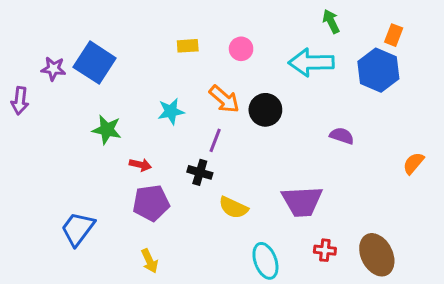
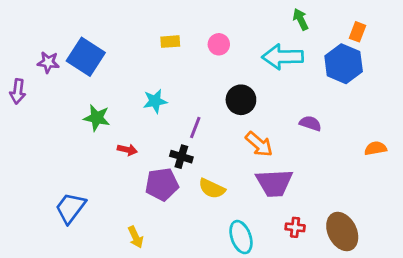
orange arrow: (224, 99) -> (259, 144), moved
orange semicircle: (413, 163) -> (376, 148), turned 40
purple pentagon: (151, 203) -> (162, 184), moved

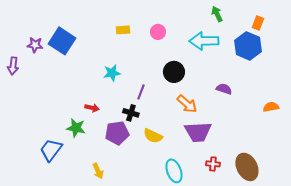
green star: (97, 118) -> (76, 128), moved

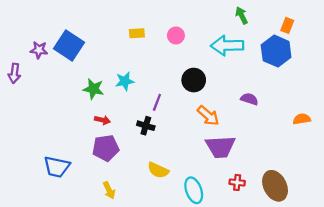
green star: (76, 128) -> (93, 89), moved
purple pentagon: (117, 133) -> (106, 148), moved
yellow semicircle: (153, 136) -> (158, 170), moved
blue trapezoid: (51, 150) -> (57, 167), turned -115

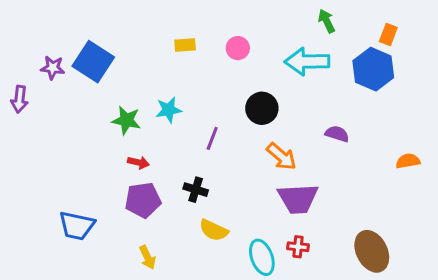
black cross: (146, 126) -> (196, 190), moved
red cross: (237, 182) -> (298, 247), moved

